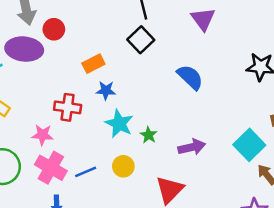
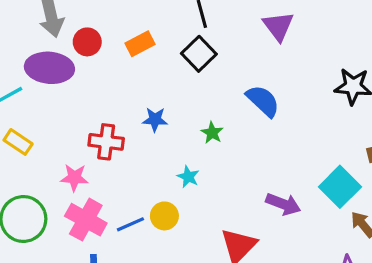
orange rectangle: (93, 64) -> (140, 44), moved
cyan star: (119, 124) -> (188, 177), moved, size x0.6
green star: (149, 135) -> (212, 133), moved
purple arrow: (192, 147) -> (283, 204), moved, turned 35
yellow circle: (123, 166) -> (164, 216), moved

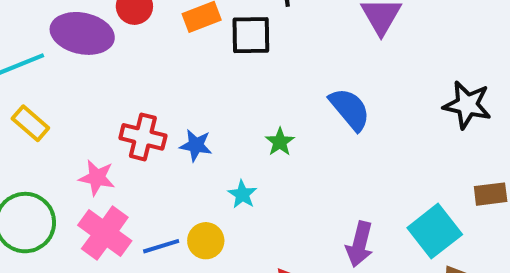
black square: (199, 54) -> (251, 35), moved, turned 36
blue star: (155, 120) -> (196, 145), moved
purple arrow: (283, 204) -> (360, 244), turned 76

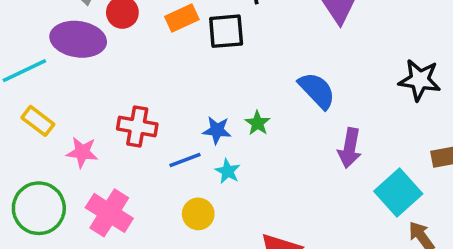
blue star: (196, 145) -> (217, 130), moved
pink star: (97, 178) -> (82, 152), moved
purple arrow: (360, 244) -> (350, 148), moved
blue line: (161, 246) -> (185, 160), moved

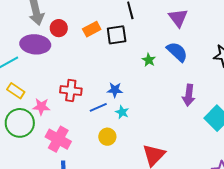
blue semicircle: (317, 90) -> (177, 52), moved
green star: (258, 123) -> (149, 60), moved
green circle: (39, 208) -> (20, 123), moved

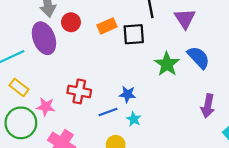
purple triangle: (178, 18) -> (185, 19), moved
purple ellipse: (35, 44) -> (44, 38), turned 60
green star: (149, 60) -> (167, 64), size x1.6

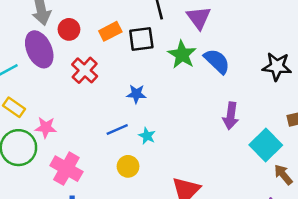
green star: (167, 64) -> (182, 55), moved
red cross: (79, 91) -> (85, 70), moved, turned 35
blue star: (127, 94) -> (136, 94), moved

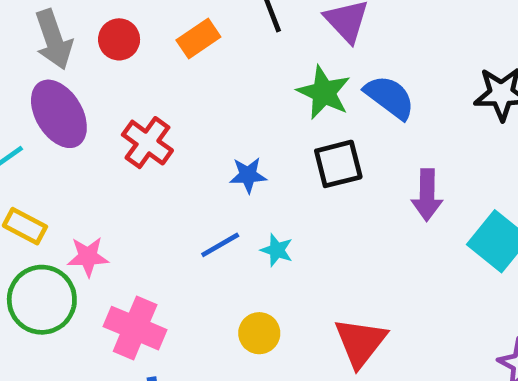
red circle: (69, 29) -> (119, 39), moved
orange rectangle: (110, 31) -> (198, 38), moved
black square: (141, 39) -> (338, 164), moved
yellow circle: (128, 166) -> (259, 333), moved

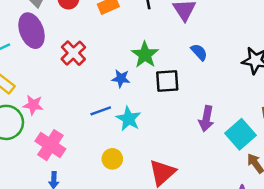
green star: (324, 93) -> (145, 55), moved
blue semicircle: (390, 97) -> (199, 52), size x0.7
purple arrow: (427, 195) -> (206, 119), moved
cyan star: (277, 250) -> (129, 119), size x1.5

